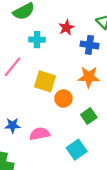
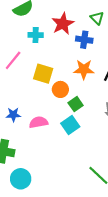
red star: (66, 28) -> (63, 24), size x1.5
green square: (89, 116) -> (76, 104), moved
cyan square: (77, 150) -> (70, 125), moved

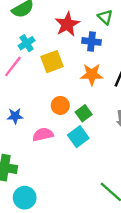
cyan cross: (36, 35) -> (27, 43), moved, turned -32
yellow square: (43, 74) -> (52, 62), moved, turned -36
orange circle: (60, 89) -> (60, 105), moved
blue star: (13, 115) -> (15, 116), moved

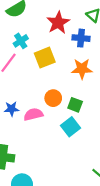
green square: (84, 113) -> (75, 105), turned -32
pink semicircle: (43, 134) -> (33, 114), moved

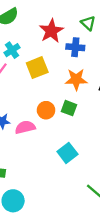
green square: (75, 105) -> (69, 108), moved
cyan square: (71, 127) -> (67, 153), moved

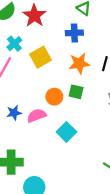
red star: (51, 31) -> (34, 16), moved
cyan square: (67, 153) -> (66, 132), moved

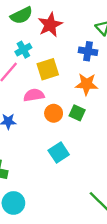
pink semicircle: (37, 116) -> (34, 95), moved

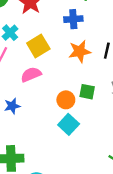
orange circle: (54, 113) -> (66, 100), moved
green square: (77, 113) -> (87, 92), moved

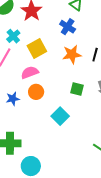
blue cross: (73, 19) -> (68, 27), turned 35
orange circle: (66, 100) -> (36, 92), moved

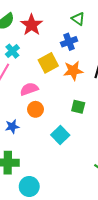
blue cross: (68, 27) -> (69, 42), turned 35
yellow square: (37, 48) -> (48, 63), moved
blue star: (13, 99) -> (12, 127), moved

